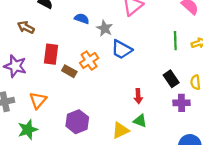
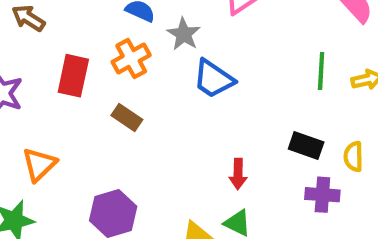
orange cross: (89, 61) -> (131, 58), moved
brown rectangle: (69, 71) -> (127, 118), moved
black rectangle: (171, 79) -> (306, 145), turned -42

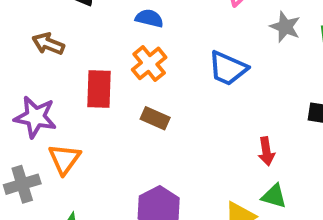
gray star: (184, 34) -> (285, 27), moved
orange triangle: (39, 165) -> (64, 159), moved

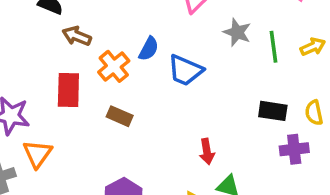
blue semicircle: (149, 18) -> (149, 49), moved, turned 105
brown arrow: (48, 44) -> (77, 36), moved
red arrow: (266, 151) -> (207, 151), moved

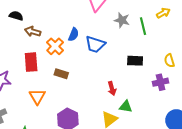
yellow arrow: (313, 47) -> (163, 13), moved
black rectangle: (273, 111) -> (135, 61), moved
orange triangle: (37, 154) -> (37, 97), moved

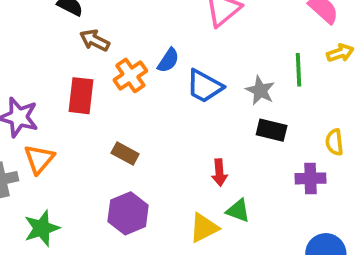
gray star: (122, 20) -> (260, 90), moved
brown rectangle: (61, 74) -> (125, 154), moved
orange triangle: (37, 97) -> (39, 159), moved

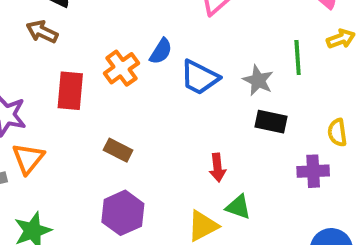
brown arrow: (95, 40) -> (42, 32), moved

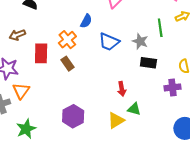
brown arrow: (42, 32) -> (17, 35), moved, turned -42
blue semicircle: (161, 51) -> (86, 21), moved
brown rectangle: (118, 150) -> (68, 64), moved, turned 32

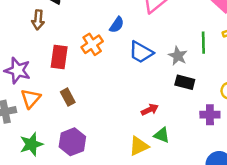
brown arrow: (17, 35) -> (38, 20), moved, turned -70
brown rectangle: (68, 64) -> (68, 97), moved
red arrow: (122, 89) -> (150, 110), turned -112
purple hexagon: (73, 116) -> (72, 142), moved

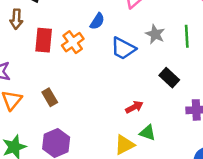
gray star: (178, 56) -> (155, 34), moved
red rectangle: (59, 57) -> (44, 40), moved
black rectangle: (185, 82) -> (169, 78), turned 30

